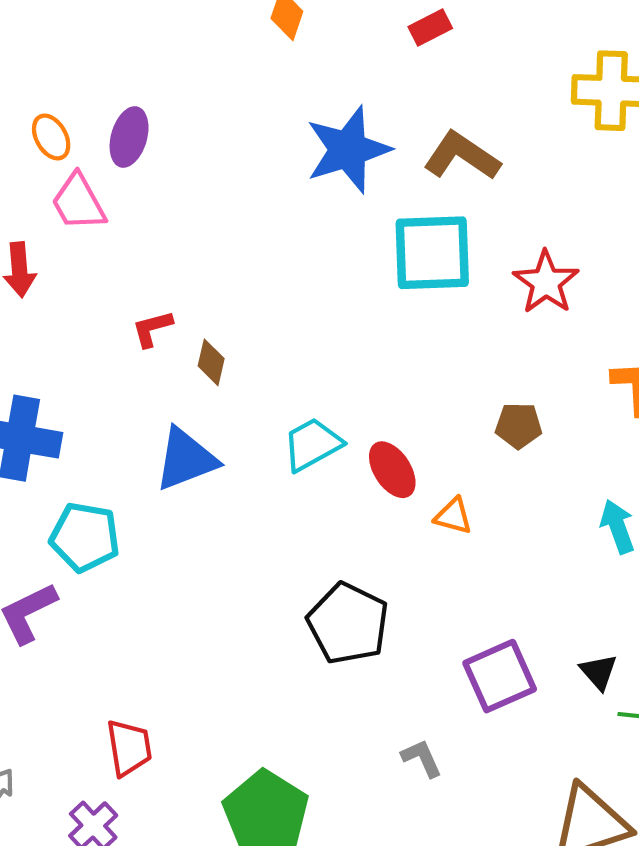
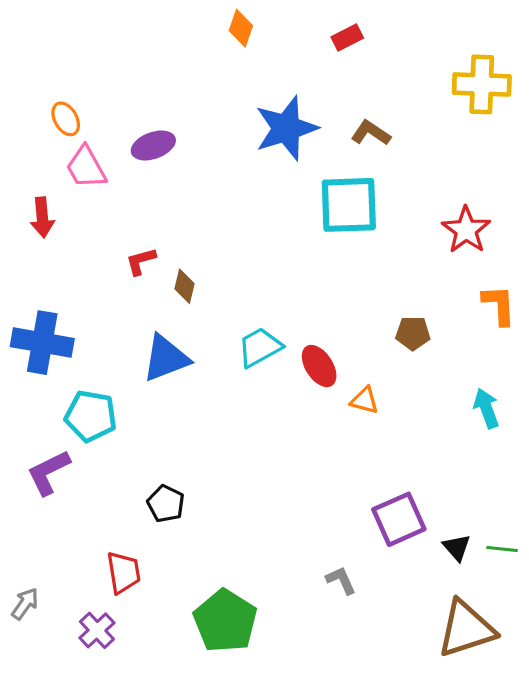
purple ellipse: (129, 137) -> (153, 145), moved, turned 54
brown L-shape: (462, 156) -> (371, 133), size x0.7
red star: (546, 282) -> (466, 230), moved
black pentagon: (348, 623) -> (166, 504), moved, size x0.6
black triangle: (599, 672) -> (457, 547), moved

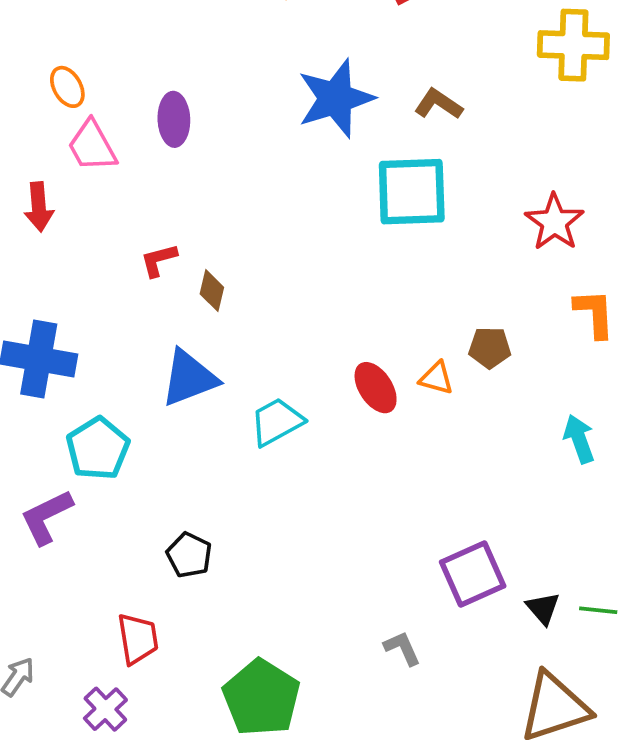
purple ellipse: (153, 145) -> (174, 119), turned -72
cyan trapezoid: (260, 347) -> (277, 422), moved
orange triangle: (364, 400) -> (436, 378), moved
cyan pentagon: (91, 416) -> (98, 448), turned 30

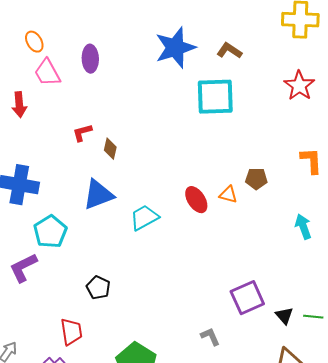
red star: (554, 222) -> (299, 86), moved

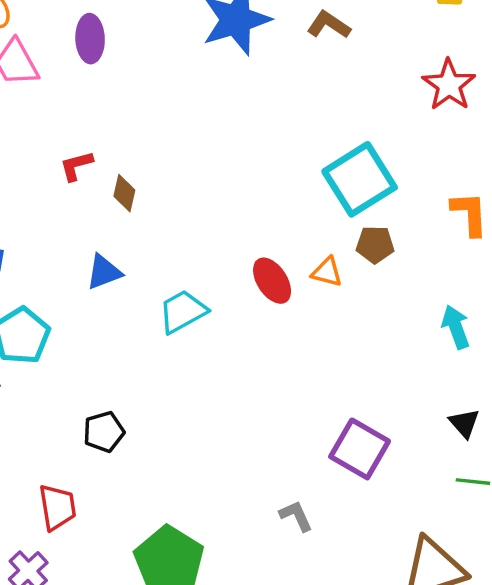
cyan square: (215, 97) -> (360, 179), moved, turned -30
blue triangle: (98, 195) -> (104, 272), size x0.7
black pentagon: (98, 288) -> (104, 432), turned 30
purple square: (247, 298) -> (360, 449), turned -36
black triangle: (284, 316) -> (464, 423), moved

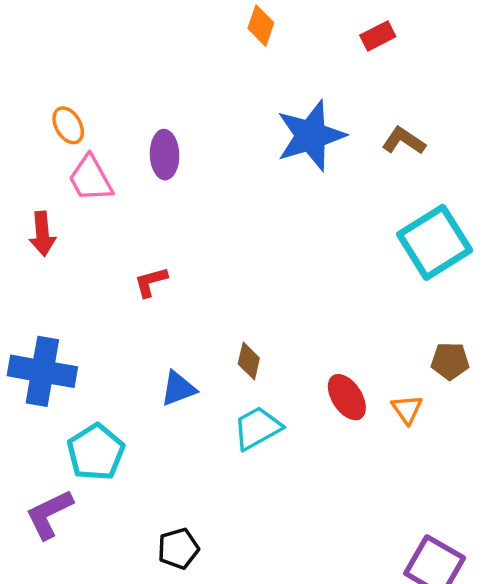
cyan square: (360, 179) -> (435, 242), moved
brown diamond: (124, 193) -> (249, 361), moved
orange triangle: (327, 272) -> (407, 409), moved, turned 40

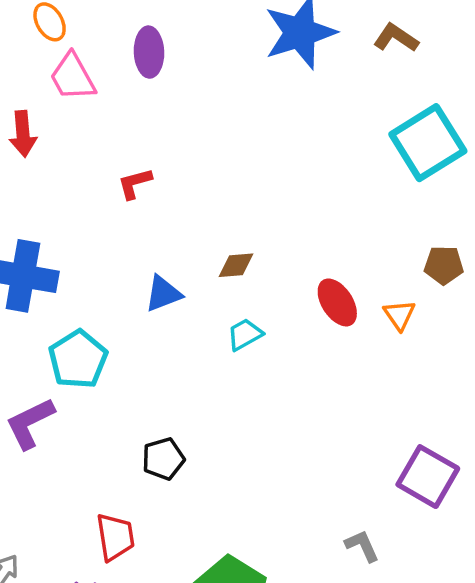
brown diamond: (249, 361) -> (236, 265), turned 72
cyan trapezoid: (257, 428) -> (245, 334), size x0.7

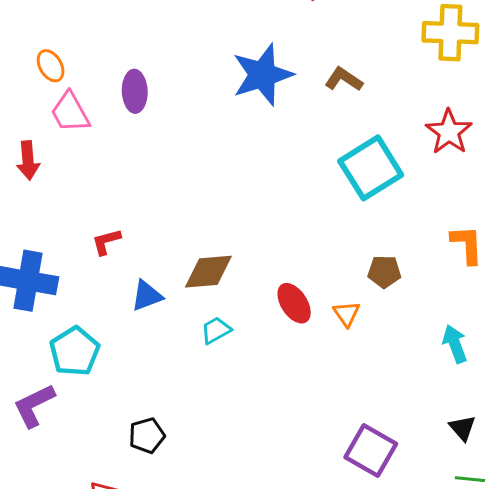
red L-shape: (135, 183) -> (106, 242), moved
brown diamond: (236, 265) -> (208, 272), size x1.6

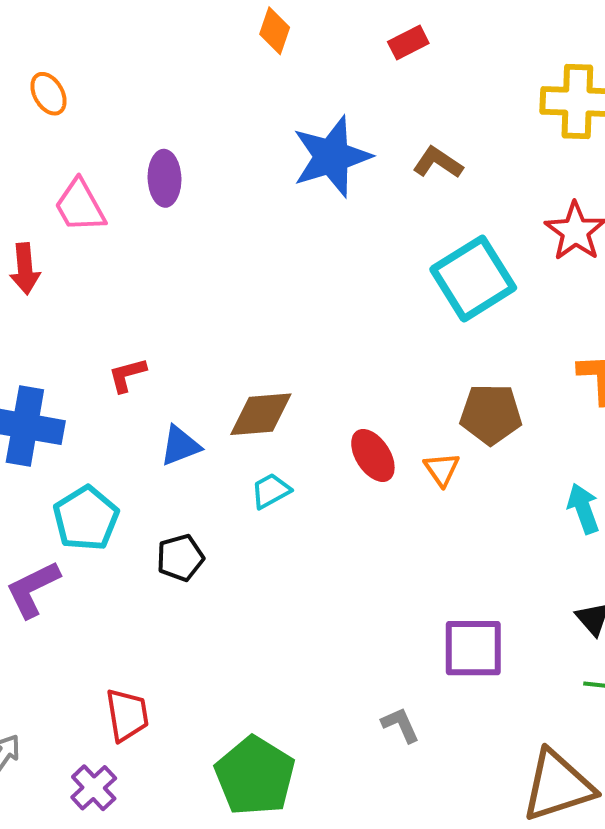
orange ellipse: (51, 66) -> (48, 94), moved
brown pentagon: (384, 272) -> (491, 414), size x1.4
black pentagon: (147, 436) -> (180, 558), moved
purple square: (371, 451) -> (473, 648), turned -30

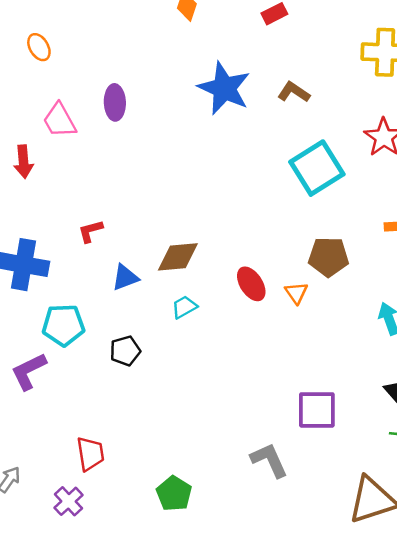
blue star: (332, 157) -> (224, 88), turned -30
cyan pentagon: (86, 518) -> (63, 325), turned 30
gray L-shape: (400, 725) -> (269, 460), size x1.5
green pentagon: (255, 776) -> (174, 494), size x0.7

